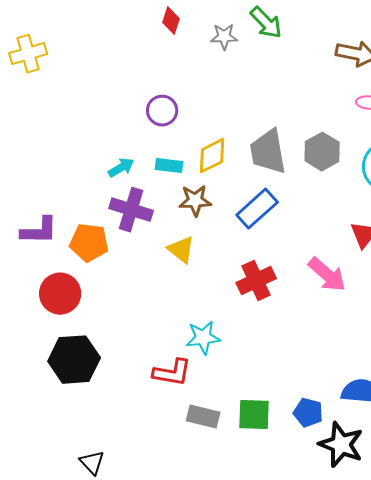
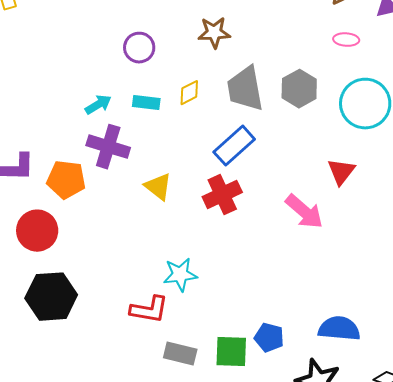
yellow diamond: (212, 156) -> (189, 93), size x0.7
brown star: (195, 201) -> (214, 33), moved
red cross: (256, 281) -> (222, 195), moved
blue pentagon: (308, 413) -> (269, 338), moved

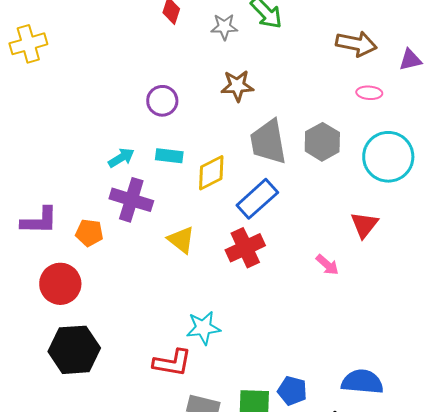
yellow diamond: (189, 93) -> (211, 173), moved, size x1.4
orange pentagon: (66, 180) -> (89, 233), size x0.7
pink arrow: (304, 212) -> (327, 265), size x0.6

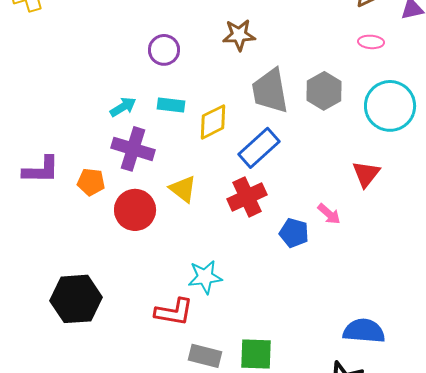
red circle: (60, 284) -> (135, 210), moved
blue pentagon: (292, 391) -> (294, 233), moved

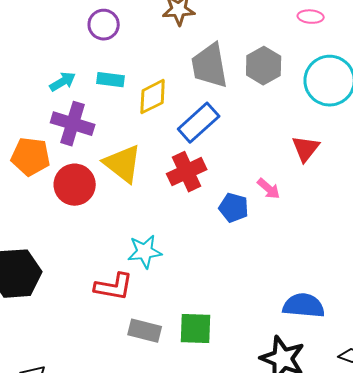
orange pentagon: (91, 182) -> (31, 157), size x1.4
yellow triangle: (183, 189) -> (123, 164), size x1.4

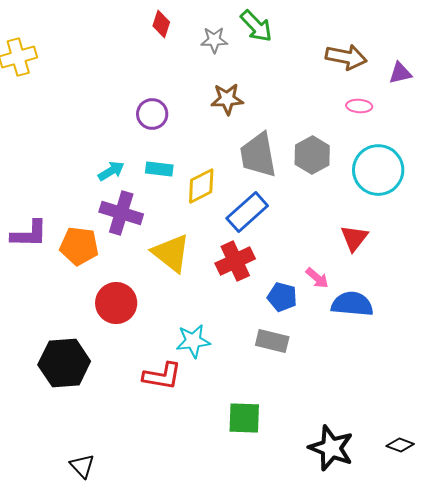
red circle: (75, 185) -> (116, 303), moved
blue semicircle: (304, 306) -> (352, 304), moved
gray rectangle: (145, 331) -> (272, 341), moved

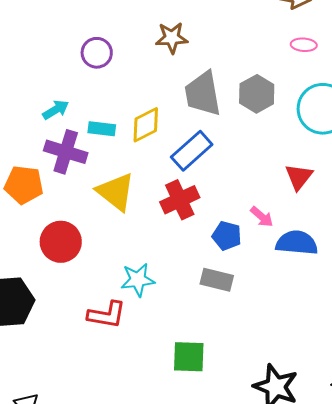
cyan rectangle: (159, 169) -> (102, 129), moved

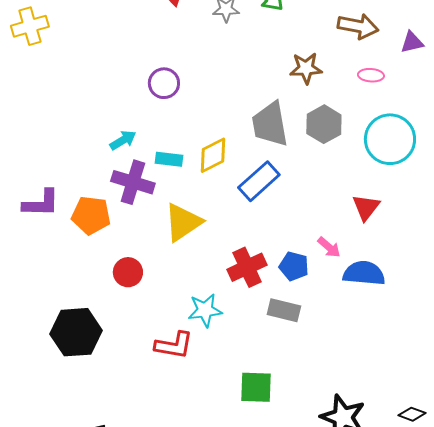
brown star: (172, 38) -> (306, 68), moved
yellow triangle: (116, 192) -> (183, 222), turned 48
red cross: (180, 200) -> (247, 267), moved
red circle: (61, 242) -> (128, 272), size x0.7

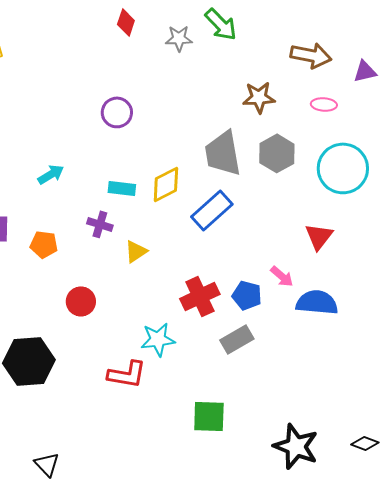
cyan arrow: (123, 140) -> (51, 174), moved
purple cross: (133, 182) -> (100, 224), moved, size x0.6
orange pentagon: (91, 215) -> (44, 244), size x0.7
yellow triangle: (183, 222) -> (136, 251), size x0.6
gray rectangle: (284, 310) -> (237, 339), turned -44

